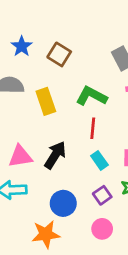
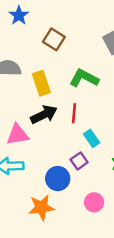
blue star: (22, 46) -> (19, 15), moved
red line: (93, 128) -> (74, 113), moved
black arrow: (55, 155) -> (44, 115), moved, turned 32
purple square: (102, 195) -> (79, 161), moved

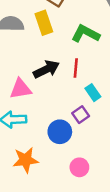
yellow rectangle: (41, 83) -> (44, 23), moved
pink circle: (94, 202) -> (79, 167), moved
orange star: (41, 207) -> (25, 160), moved

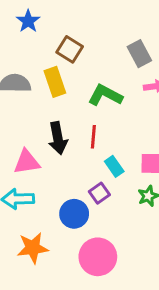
black arrow: (46, 69) -> (58, 138), turned 105
pink circle: (79, 167) -> (98, 257), size x1.6

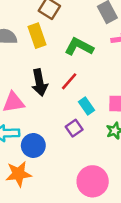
red line: (93, 137) -> (69, 81), turned 36
blue circle: (74, 214) -> (33, 146), moved
pink circle: (98, 257) -> (93, 181), moved

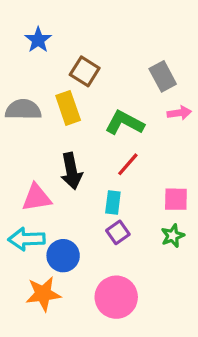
red line: (69, 81) -> (128, 164), moved
cyan rectangle: (86, 106) -> (113, 203), moved, turned 42
pink circle: (93, 181) -> (116, 297), moved

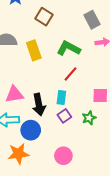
yellow rectangle: (68, 108) -> (34, 50), moved
black arrow: (71, 171) -> (39, 105), moved
green star: (173, 236) -> (89, 118), moved
pink circle: (116, 297) -> (63, 156), size x0.7

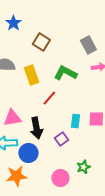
red line: (71, 74) -> (49, 98), moved
cyan rectangle: (61, 97) -> (75, 121), moved
green star: (89, 118) -> (83, 167), moved

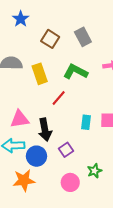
gray rectangle: (88, 45) -> (83, 37), moved
purple square: (61, 139) -> (66, 150), moved

